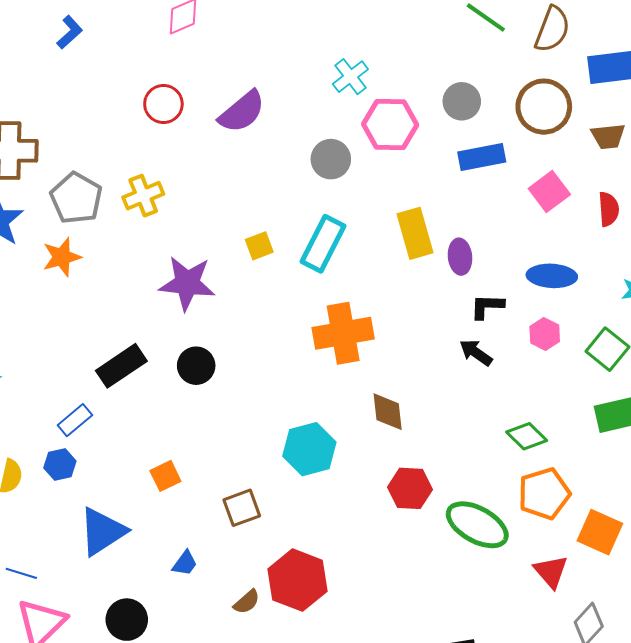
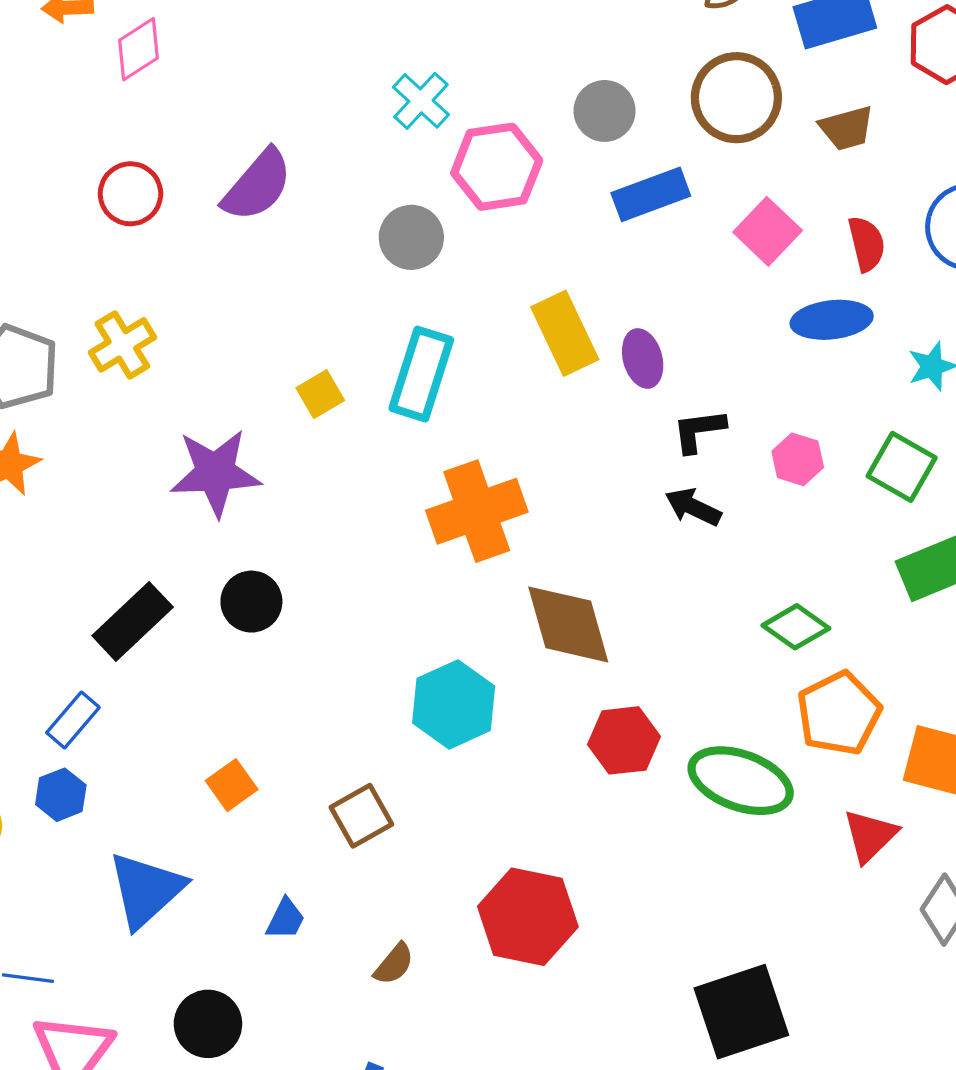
blue ellipse: (552, 276) -> (832, 320), moved
brown diamond: (388, 412) -> (568, 624), size x1.5
red triangle: (551, 572) -> (870, 836), turned 36
red hexagon: (298, 580) -> (528, 917), moved

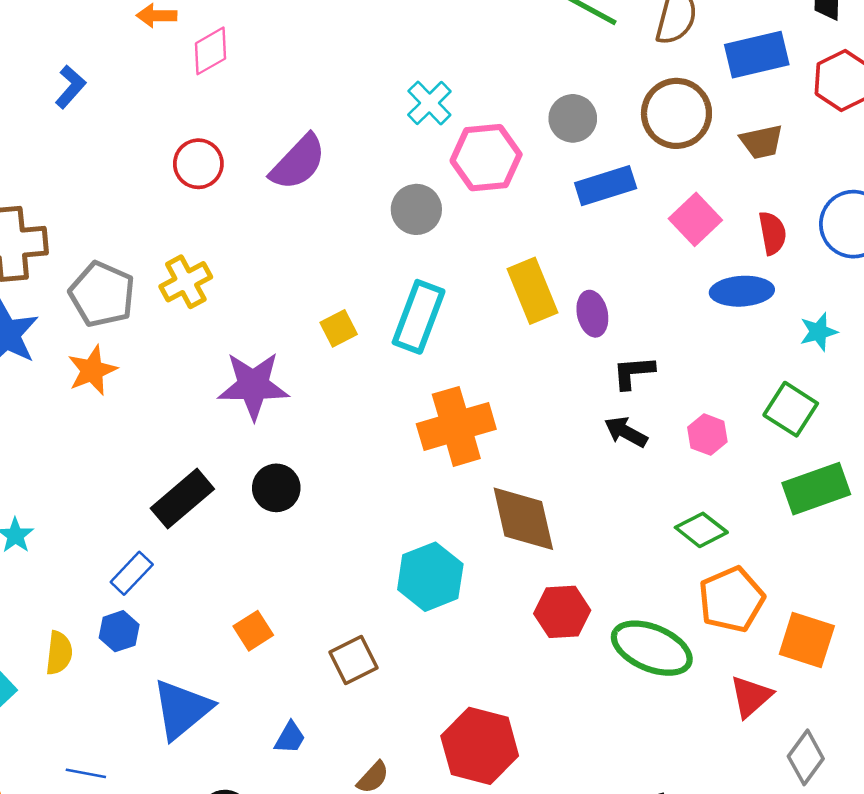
pink hexagon: (798, 459) -> (707, 435), moved

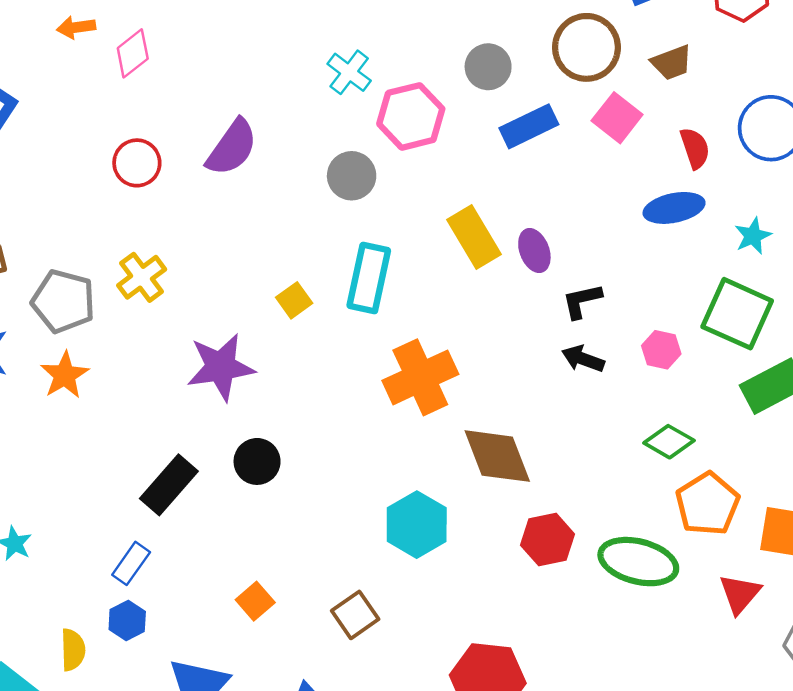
pink square: (695, 219) -> (617, 118), moved
green square: (791, 409) -> (737, 314), size x1.4

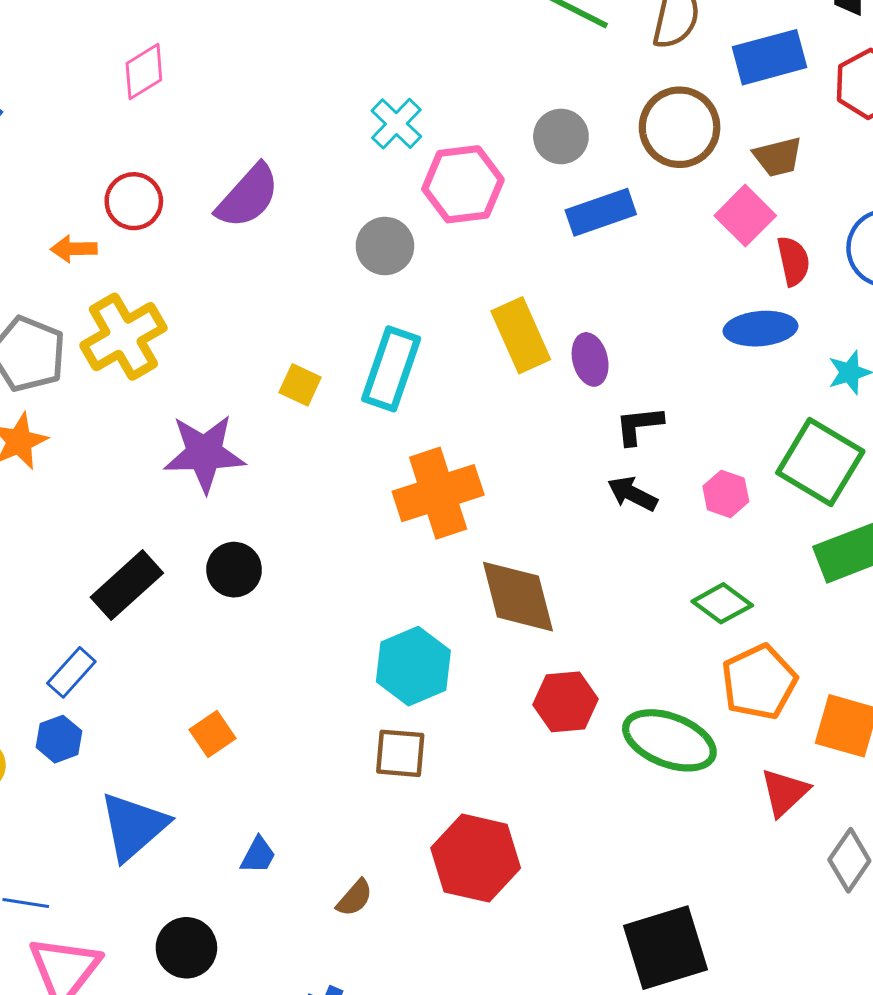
orange arrow: (76, 27) -> (74, 249), moved
pink square: (617, 118) -> (745, 216), moved
yellow cross: (142, 277) -> (123, 337), size x1.4
yellow square: (294, 300) -> (300, 385), turned -36
brown square: (355, 615) -> (400, 753), moved, turned 33

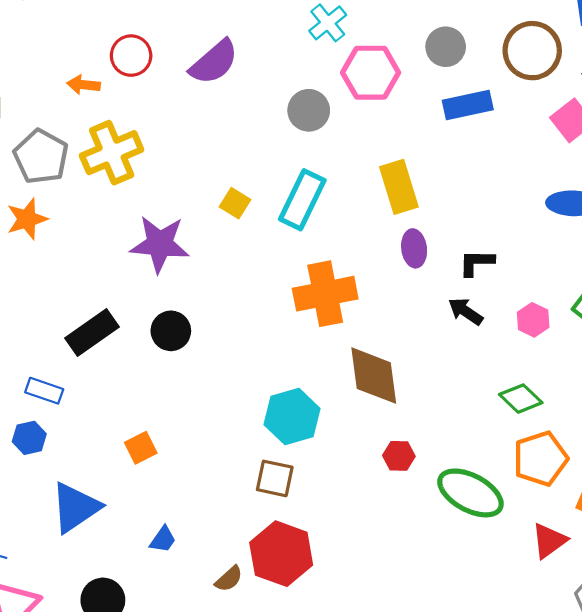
purple ellipse: (590, 359) -> (414, 248), moved
blue rectangle: (71, 672) -> (44, 391), turned 60
red hexagon: (566, 702) -> (399, 456), size x0.7
red hexagon: (476, 858) -> (281, 554), moved

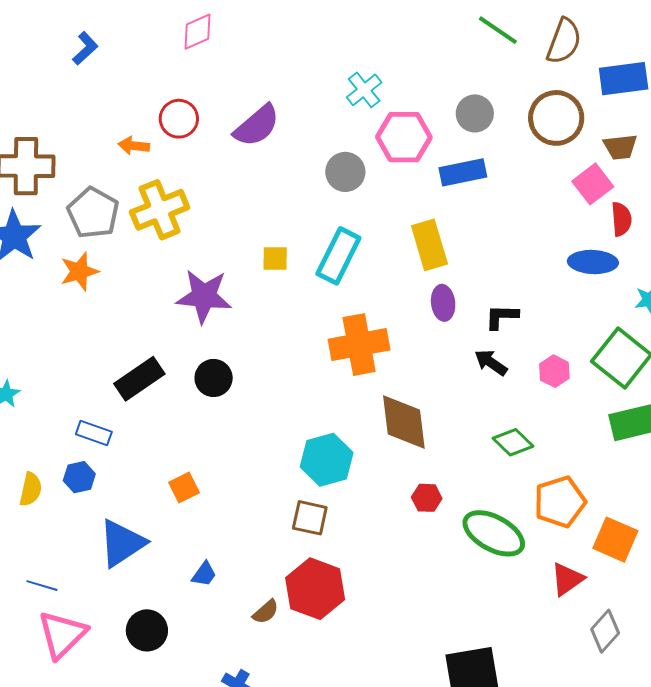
blue rectangle: (468, 105) -> (463, 172), moved
yellow square: (235, 203) -> (275, 259), turned -32
green diamond: (521, 399) -> (513, 442), moved

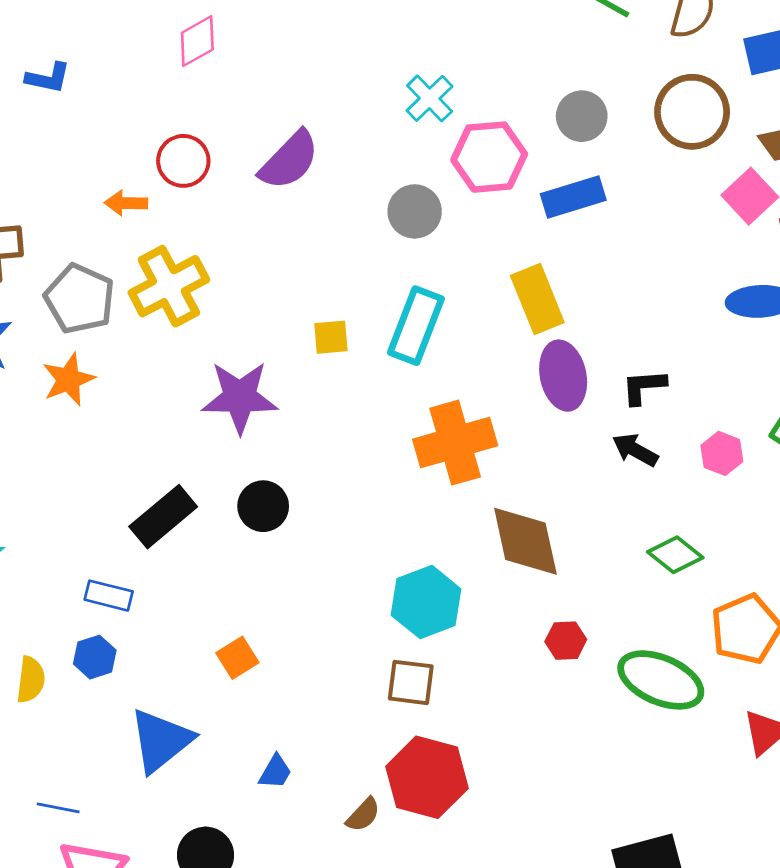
blue L-shape: (85, 48) -> (48, 78), turned 60
purple ellipse: (443, 303) -> (563, 376), size x1.4

